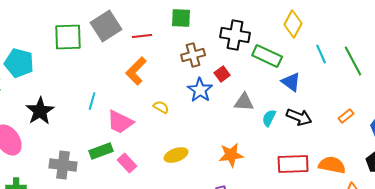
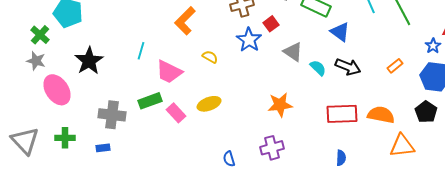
gray triangle: (244, 102) -> (293, 52), turned 30
cyan semicircle: (269, 118) -> (318, 68), turned 108
yellow ellipse: (176, 155) -> (209, 104), moved

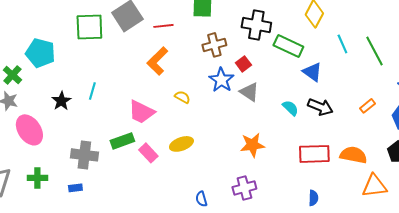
cyan line: (141, 51) -> (92, 91), moved
gray triangle: (293, 52) -> (249, 92), moved
black star: (89, 61) -> (61, 101), size x0.7

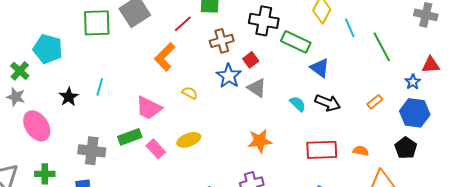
red line: (163, 26) -> (183, 24), moved, turned -36
cyan line: (342, 44) -> (350, 28), moved
orange semicircle: (353, 155) -> (361, 151), size x0.6

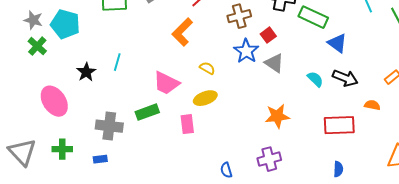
gray star: (16, 97) -> (33, 20), moved
yellow ellipse: (189, 140) -> (205, 98), moved
pink rectangle: (156, 149) -> (187, 124), moved, turned 36
orange semicircle: (361, 151) -> (372, 105), moved

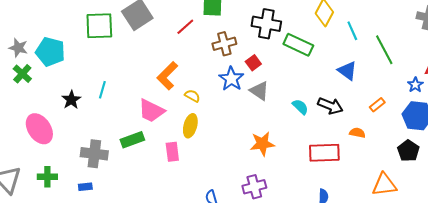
orange L-shape: (182, 32) -> (167, 76), moved
blue triangle: (337, 43) -> (347, 71), moved
yellow ellipse: (205, 98) -> (190, 126), turned -55

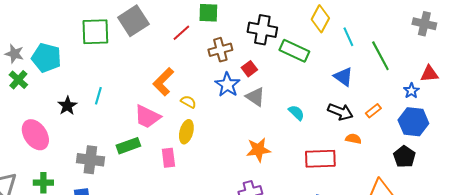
black arrow: (330, 106) -> (340, 112), moved

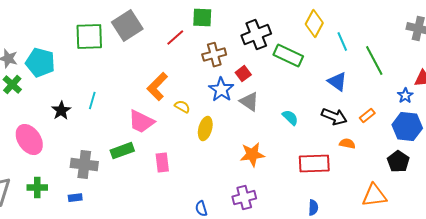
black cross: (262, 30) -> (256, 35), turned -32
yellow ellipse: (186, 132) -> (205, 129), moved

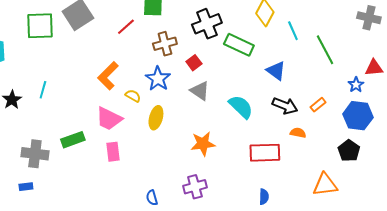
blue triangle: (337, 82) -> (276, 71), moved
blue star: (221, 90) -> (158, 79), moved
cyan semicircle: (290, 118) -> (241, 107), size x1.5
pink trapezoid: (141, 122) -> (109, 119), moved

